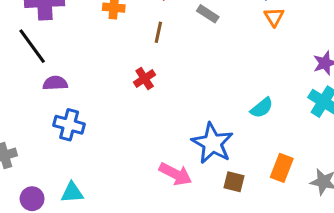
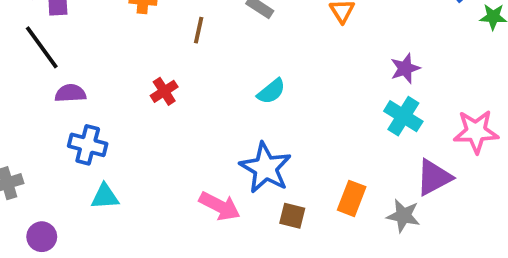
red cross: (145, 78) -> (164, 91), moved
cyan semicircle: (262, 108) -> (271, 91), moved
cyan triangle: (72, 193) -> (105, 197), moved

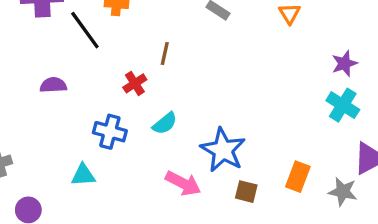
brown line: (199, 30) -> (165, 53), moved
black line: (42, 47) -> (85, 30), moved
cyan semicircle: (271, 91) -> (165, 123), moved
blue cross: (88, 145) -> (110, 132), moved

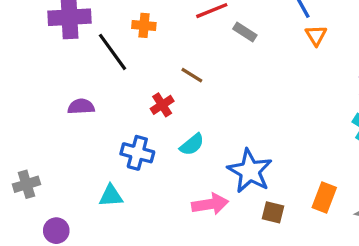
brown line: (165, 53) -> (192, 75), turned -70
pink arrow: (183, 183) -> (210, 204), turned -36

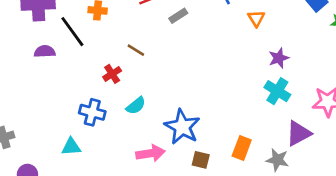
gray rectangle: (245, 32) -> (178, 16), turned -66
orange triangle: (316, 35) -> (256, 18), moved
purple semicircle: (81, 107) -> (45, 51), moved

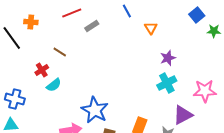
cyan cross: (277, 91) -> (167, 83), turned 30
cyan semicircle: (136, 106) -> (54, 85), moved
blue cross: (92, 112) -> (15, 99), moved

